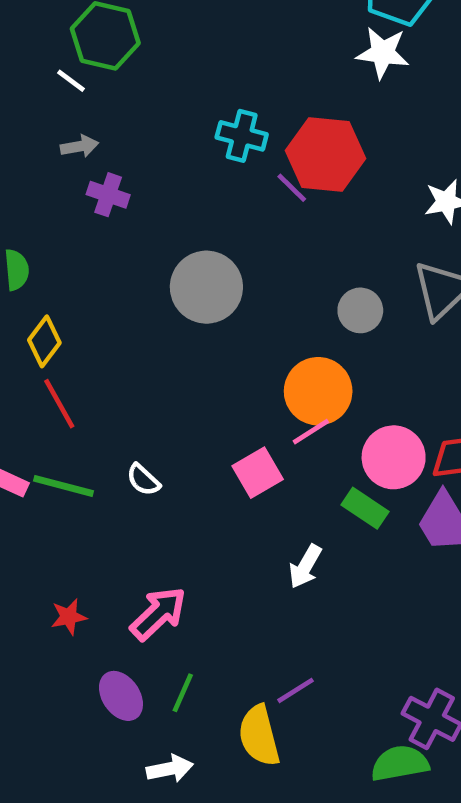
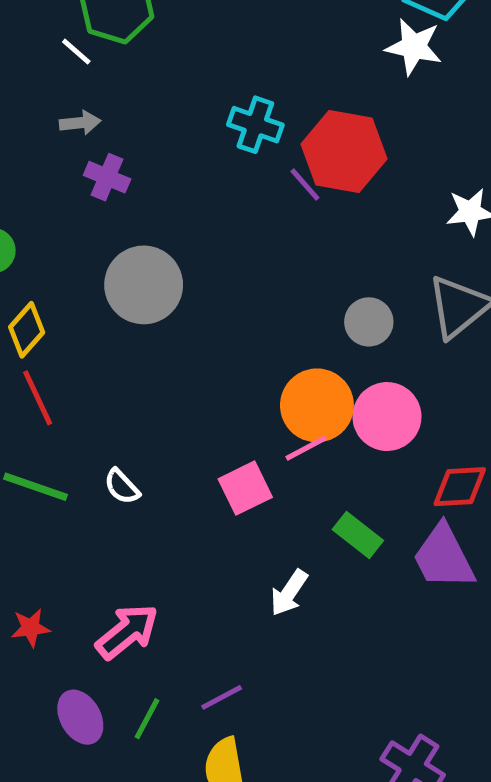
gray circle: (206, 287) -> (144, 285), moved
pink circle: (394, 457) -> (387, 417), moved
purple line: (296, 690) -> (222, 697), moved

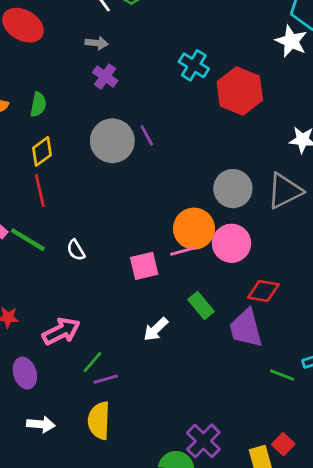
purple line: (305, 184) -> (147, 135), moved
gray circle: (369, 322) -> (233, 189), size x1.4
green line: (147, 719) -> (92, 362), moved

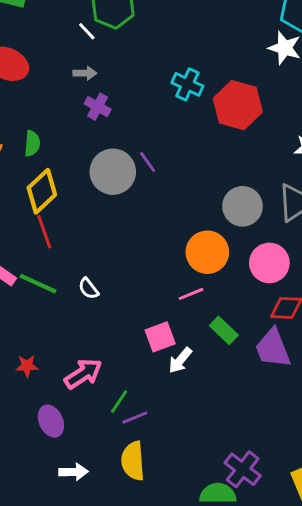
yellow diamond: (42, 151) -> (42, 191), size x1.4
pink circle: (232, 243) -> (269, 263), moved
pink line: (183, 251) -> (191, 294), moved
pink square: (144, 266) -> (160, 337), moved

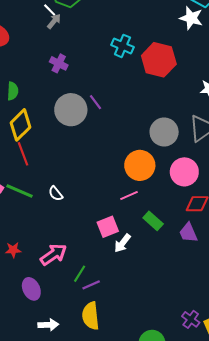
gray arrow: (85, 73) -> (54, 21), moved, turned -49
purple trapezoid: (273, 348) -> (188, 233), size x0.7
purple cross: (243, 469) -> (191, 319), moved, size x0.7

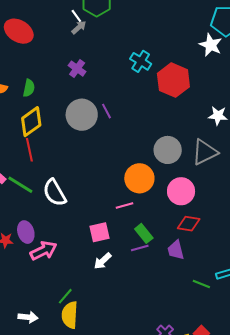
white semicircle: (56, 194) -> (55, 193), size x1.8
white arrow: (122, 243) -> (103, 261), moved
green line: (80, 274) -> (65, 296), moved
purple line: (91, 285) -> (140, 248), moved
purple ellipse: (31, 289) -> (26, 232), moved

